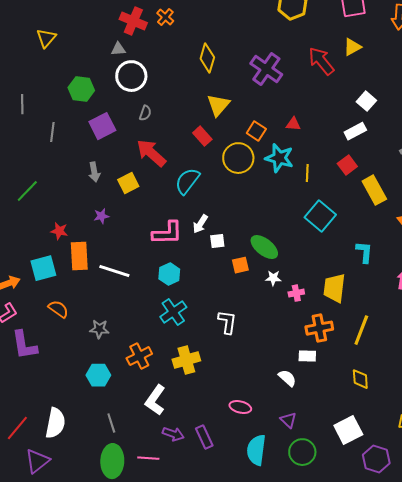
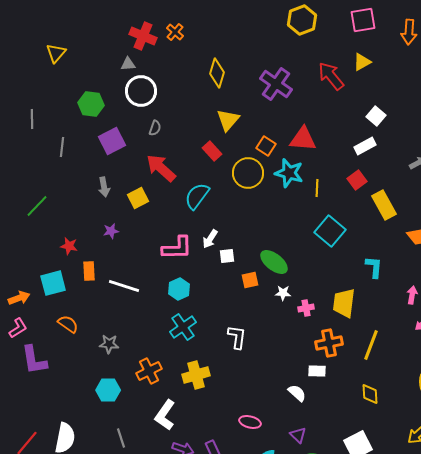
red triangle: (293, 124) -> (303, 139), size x1.8
orange rectangle: (79, 256) -> (89, 271), size x0.7

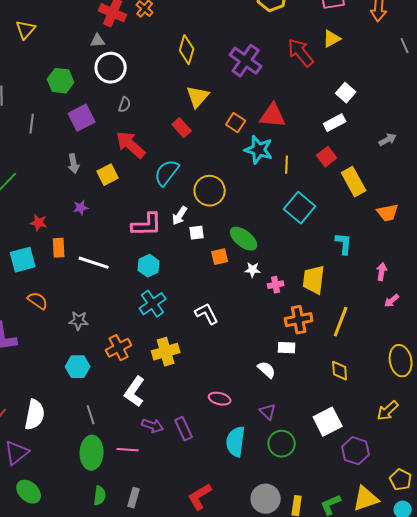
yellow circle: (248, 173) -> (210, 191), moved
white L-shape: (237, 337) -> (207, 314), turned -35

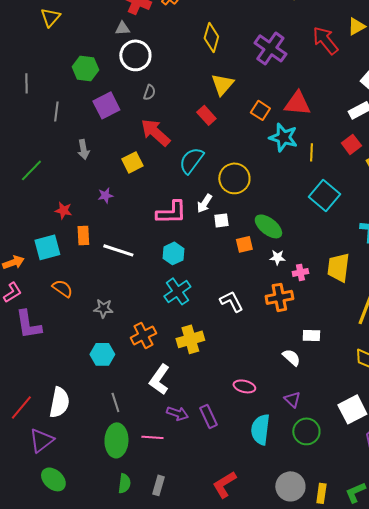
gray arrow: (74, 164) -> (83, 149), moved
orange cross: (299, 320) -> (279, 297), moved

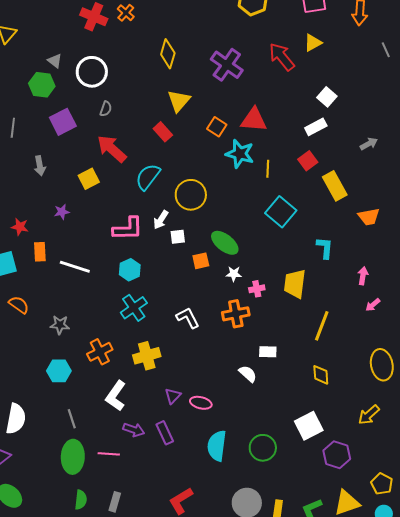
gray triangle: (122, 28) -> (55, 61), moved, turned 42
purple triangle: (292, 399) -> (173, 396), moved, turned 30

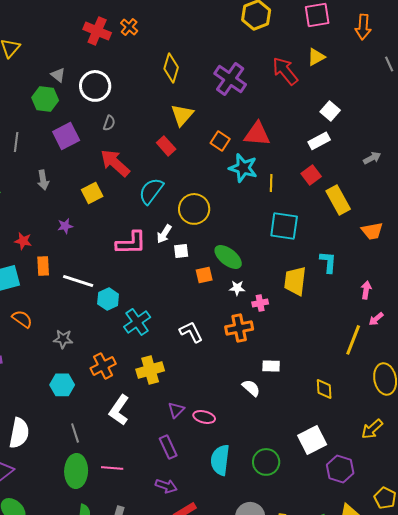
cyan square: (281, 212) -> (284, 226), turned -32
cyan hexagon: (130, 270) -> (108, 299), moved
yellow trapezoid: (295, 284) -> (295, 281), moved
yellow line: (322, 326) -> (353, 340), moved
purple arrow: (134, 430) -> (166, 486), moved

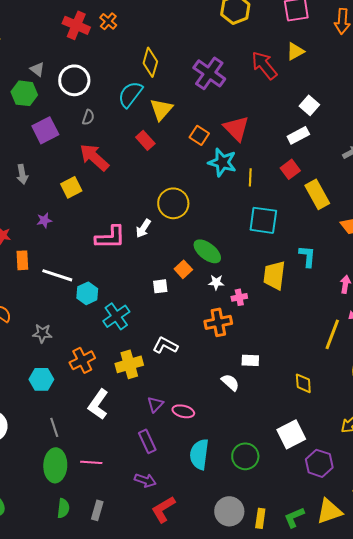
red triangle: (257, 134) -> (236, 128), turned 40
cyan semicircle: (151, 191) -> (130, 94), moved
white square: (181, 251) -> (160, 286), moved
orange square: (204, 275) -> (183, 269), turned -30
white L-shape: (191, 332) -> (165, 345), moved, turned -35

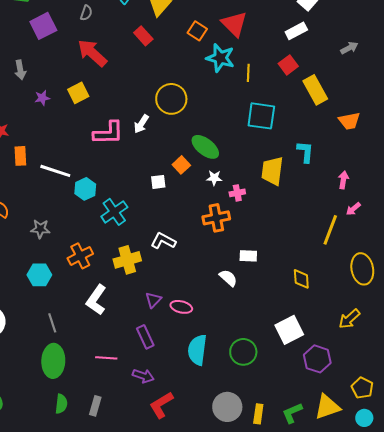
yellow square: (71, 187) -> (78, 93), moved
purple star: (44, 220) -> (42, 98), moved
pink line: (91, 462) -> (106, 358), moved

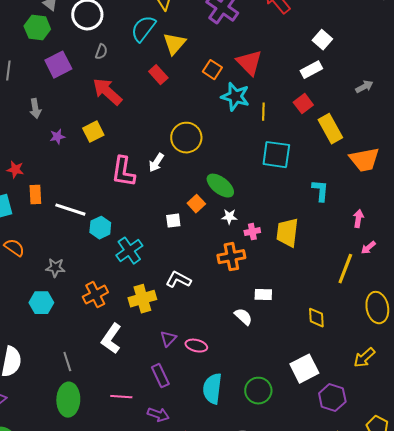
orange trapezoid: (349, 121) -> (364, 160), size x1.4
pink L-shape: (108, 133) -> (123, 172), turned 100
yellow trapezoid: (272, 171) -> (287, 233), moved
cyan hexagon: (39, 275) -> (41, 303), moved

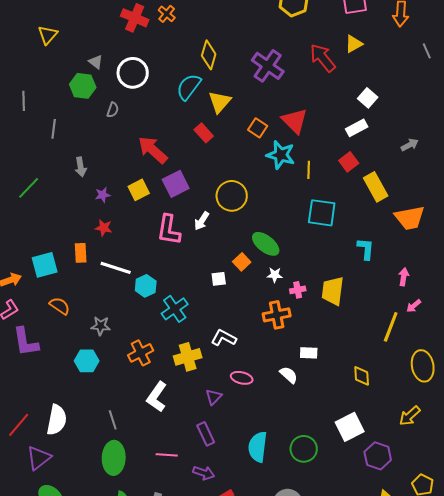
gray semicircle: (101, 52) -> (113, 110), moved
purple square: (58, 65) -> (176, 184), moved
red star: (15, 170) -> (104, 228), moved
pink ellipse: (196, 346) -> (242, 378), moved

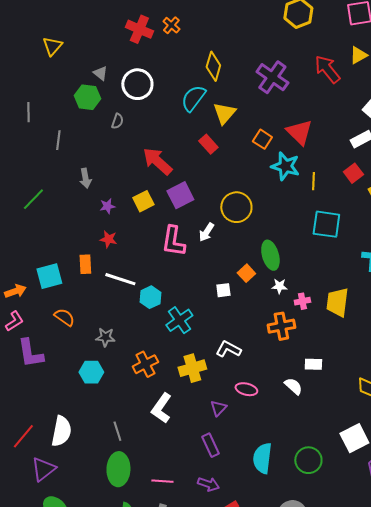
green ellipse: (266, 244) -> (270, 255), turned 36
pink line: (167, 455) -> (162, 481), moved

